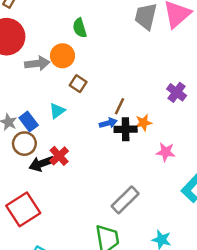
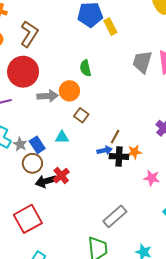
cyan triangle: (57, 111) -> (62, 137), turned 32

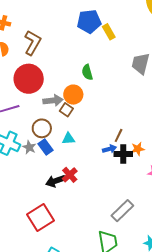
brown square: (81, 115) -> (66, 110), moved
brown circle: (32, 163) -> (42, 128), moved

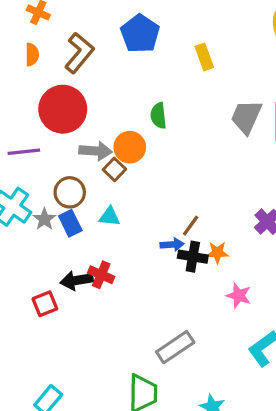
blue pentagon: (89, 22) -> (140, 34), moved, turned 30
red cross: (70, 175) -> (101, 275), turned -35
red square: (40, 217) -> (45, 304), moved, size x0.6

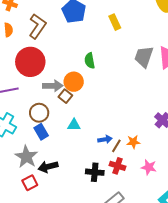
cyan triangle: (110, 216) -> (74, 125), moved
gray star: (44, 219) -> (26, 157), moved, size x1.6
brown line: (191, 226) -> (116, 146), moved
black cross: (193, 257) -> (95, 172), moved
red cross: (101, 275) -> (117, 166), moved

